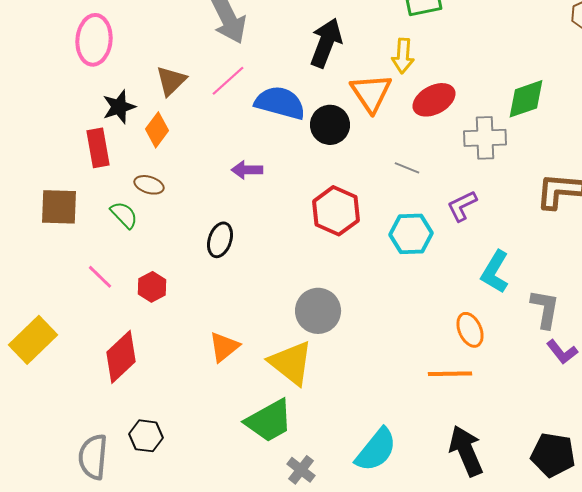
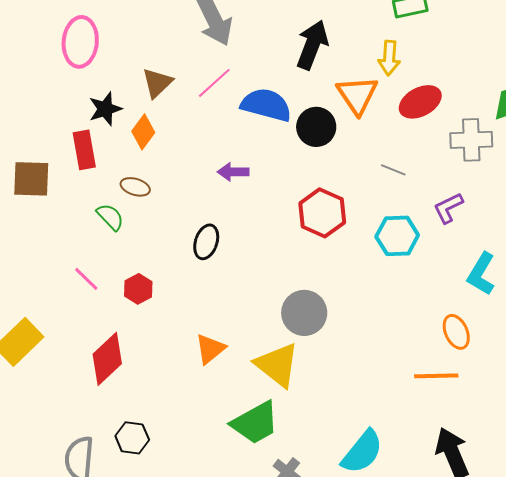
brown square: (59, 207) -> (31, 179), moved

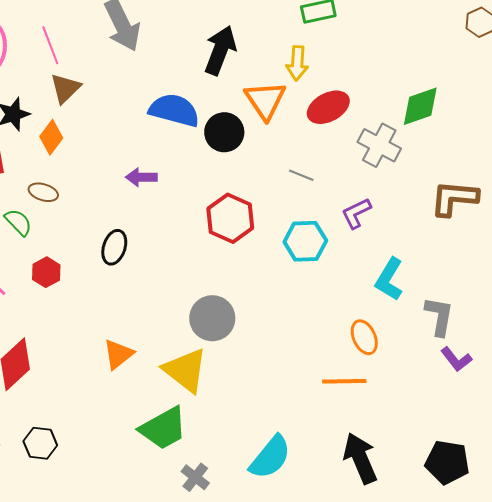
pink line: (214, 83) -> (50, 45), moved, turned -69
gray cross: (471, 140) -> (379, 145), turned 30
red hexagon: (138, 289) -> (46, 272), moved

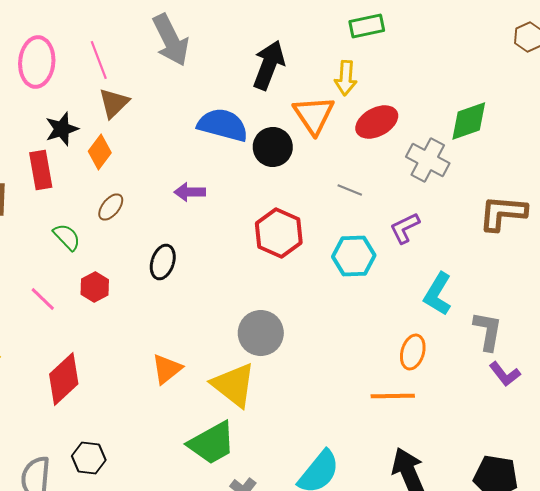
brown ellipse: (43, 192) -> (111, 207), moved, turned -68
orange ellipse: (364, 337) -> (413, 352), turned 40

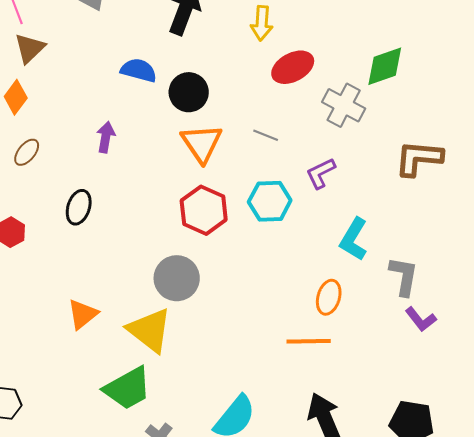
orange triangle: (314, 115) -> (202, 143), moved
blue semicircle: (223, 125) -> (139, 70), size x0.7
purple arrow: (190, 192) -> (106, 137), turned 100
red hexagon: (279, 233) -> (204, 210), moved

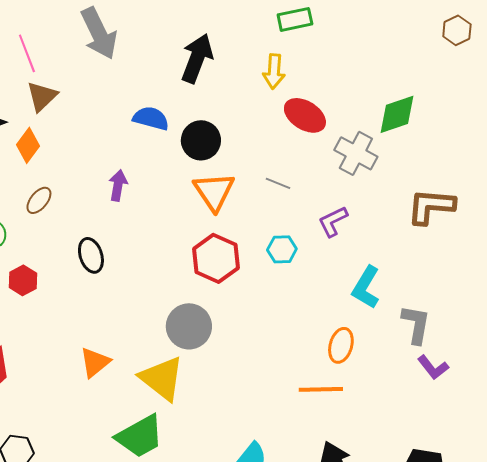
red ellipse: (293, 67) -> (305, 115), turned 60
cyan hexagon: (270, 201) -> (282, 249), size x0.7
black ellipse: (79, 207) -> (91, 255), turned -36

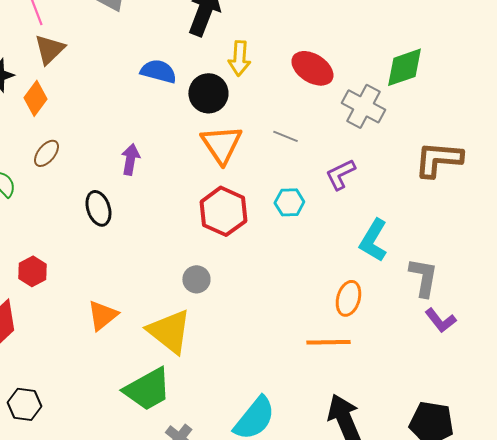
yellow arrow: (274, 71) -> (239, 58), moved
purple arrow: (118, 185) -> (130, 159), moved
red hexagon: (23, 280) -> (32, 271), moved
gray circle: (189, 326) -> (196, 279), size x0.6

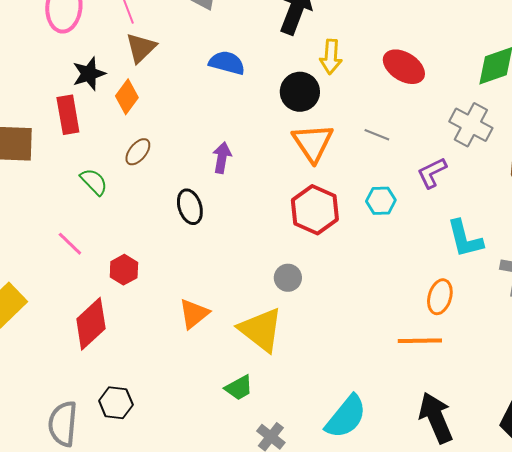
blue semicircle: (158, 71) -> (227, 63), moved
gray cross: (363, 106) -> (471, 125), moved
cyan L-shape: (373, 240) -> (465, 239), turned -45
green trapezoid: (147, 389) -> (239, 388), size x0.6

